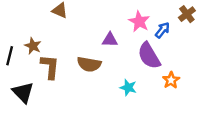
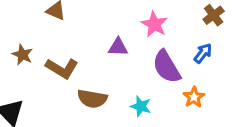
blue arrow: (162, 30) -> (203, 53), moved
brown semicircle: (89, 64) -> (92, 99), moved
brown L-shape: (50, 67) -> (62, 68), moved, turned 115

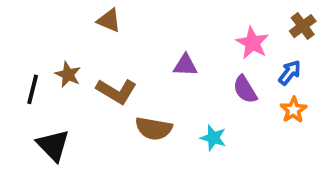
pink star: (154, 24) -> (252, 43), moved
purple semicircle: (167, 67) -> (245, 89), size x0.7
orange star: (194, 97) -> (293, 110), moved

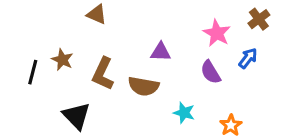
brown L-shape: (116, 91) -> (103, 74), turned 84
orange star: (293, 110) -> (231, 125), moved
brown semicircle: (154, 129) -> (143, 86), moved
black triangle: (53, 145) -> (76, 116), moved

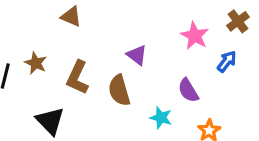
purple triangle: (161, 52) -> (137, 55), turned 35
purple semicircle: (211, 72) -> (188, 90), moved
brown semicircle: (143, 86) -> (119, 90), turned 64

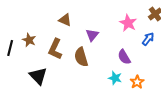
brown triangle: (71, 17) -> (65, 20), moved
purple triangle: (137, 55) -> (92, 35), turned 32
cyan star: (161, 118) -> (115, 78), moved

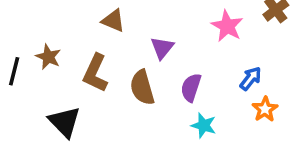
blue arrow: (148, 39) -> (251, 78), moved
purple semicircle: (124, 57) -> (191, 88), moved, turned 49
orange star: (137, 82) -> (265, 109), moved

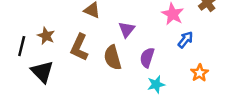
blue arrow: (251, 78) -> (185, 40), moved
black triangle: (65, 122) -> (42, 72), moved
cyan star: (204, 125) -> (156, 84), turned -30

